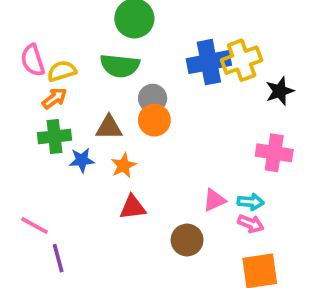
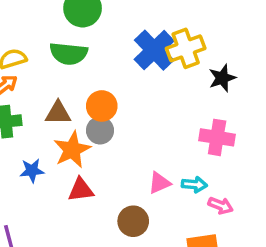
blue cross: (209, 62) -> (154, 50), turned -33
gray circle: (153, 98) -> (100, 130), moved
blue star: (82, 160) -> (32, 171), moved
orange star: (123, 166) -> (72, 150), size x1.5
pink arrow: (251, 224) -> (221, 206), moved

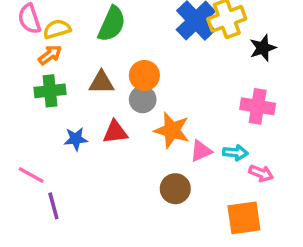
green semicircle: (69, 54) -> (112, 24), turned -72
orange star: (72, 150) -> (172, 130), moved, turned -30
red triangle: (81, 190) -> (115, 132), moved

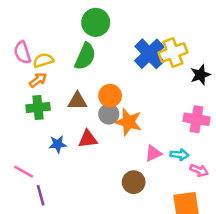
orange star: (172, 130) -> (128, 122), moved

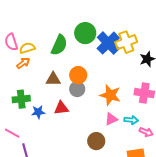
green circle: (96, 22) -> (85, 33), moved
green cross: (38, 107) -> (21, 99), moved
orange star: (128, 122) -> (110, 95), moved

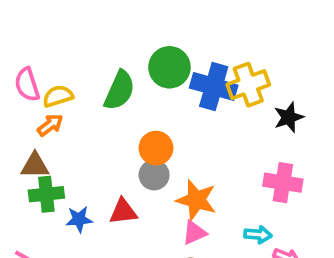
blue cross: (108, 43) -> (214, 87), turned -30
brown triangle: (53, 79) -> (35, 165), moved
orange star: (110, 95) -> (196, 200), moved
pink triangle: (111, 119) -> (194, 233), moved

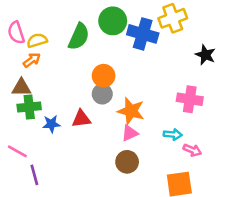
yellow cross: (248, 85) -> (173, 18), moved
black star: (289, 117) -> (205, 55), moved, turned -30

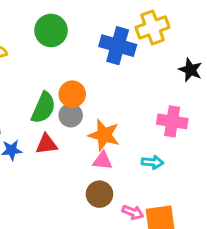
green circle: (113, 21) -> (51, 30), moved
green semicircle: (79, 37) -> (43, 108), moved
pink triangle: (130, 133) -> (102, 161), turned 30
pink arrow: (192, 150) -> (133, 212), moved

